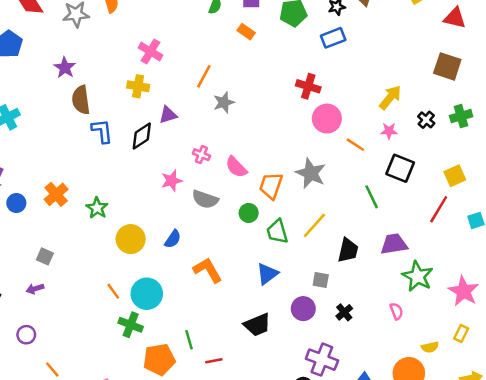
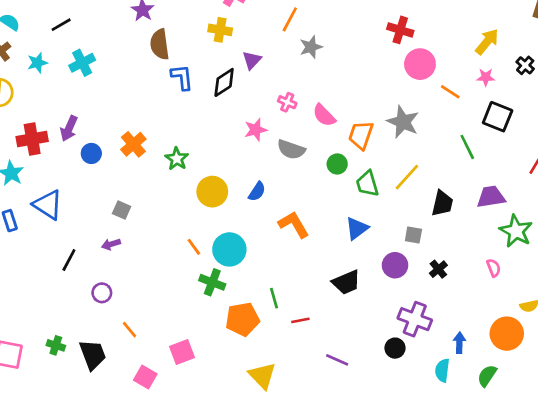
purple triangle: (168, 115) -> (252, 60), turned -30

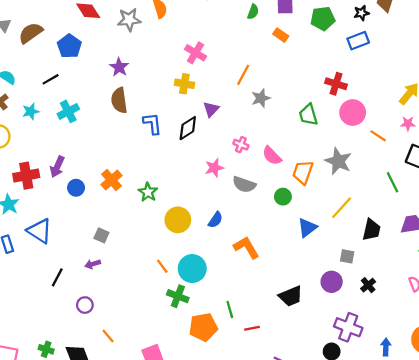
brown semicircle: (160, 44) -> (119, 100), moved
green trapezoid: (367, 184) -> (308, 115), moved
blue triangle: (357, 228) -> (307, 228), moved

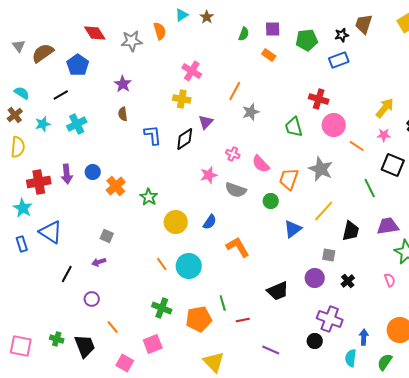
brown semicircle: (119, 100) -> (123, 114), size x0.6
purple arrow: (57, 167) -> (67, 174), turned -30
blue circle: (76, 188) -> (93, 172), moved
green cross: (178, 296) -> (162, 308), moved

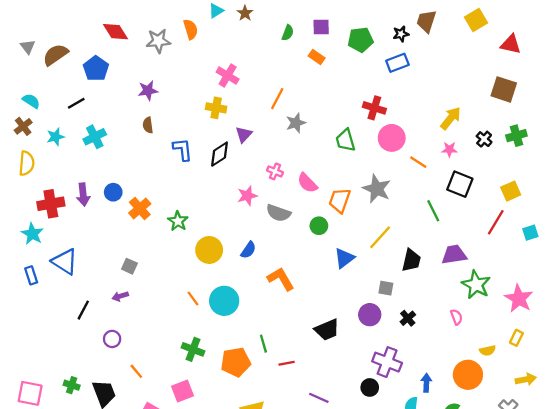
purple star: (123, 84) -> (148, 91), turned 30

